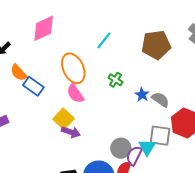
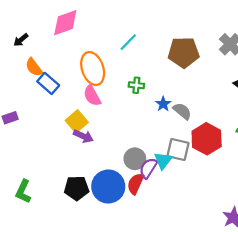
green cross: (115, 80) -> (136, 85), turned -32

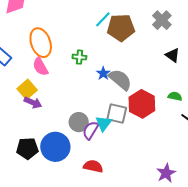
cyan line: (128, 42) -> (103, 19), moved
gray semicircle: (182, 111) -> (120, 80), size x1.4
red semicircle: (135, 184) -> (93, 166), moved, turned 78

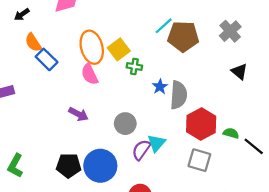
gray semicircle: (120, 80) -> (179, 95), turned 50
yellow square: (27, 89) -> (119, 49), moved
green semicircle: (175, 96) -> (231, 133), moved
gray square: (117, 114) -> (199, 160), moved
gray circle: (79, 122) -> (125, 124), moved

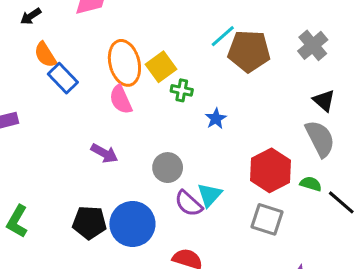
gray semicircle: (179, 95) -> (320, 139), moved, turned -32
purple semicircle: (141, 150) -> (189, 204), turned -85

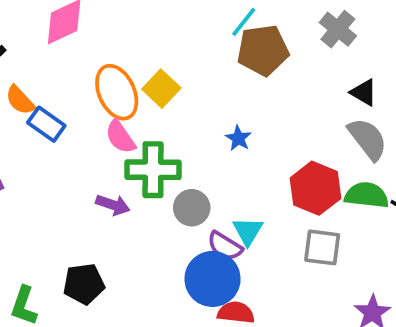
cyan line: (223, 36) -> (244, 22), moved
green cross: (182, 90) -> (153, 170), moved, size x2.0
green semicircle: (311, 184) -> (367, 195), size x1.6
black pentagon: (89, 223) -> (84, 284), moved
blue circle: (132, 224) -> (213, 279), moved

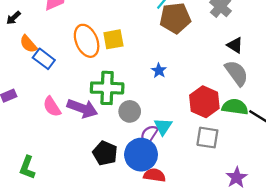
yellow square: (161, 89) -> (113, 39), turned 35
pink semicircle: (120, 137) -> (52, 107), moved
purple arrow: (113, 205) -> (82, 108), size x1.5
purple semicircle: (225, 246) -> (149, 135), turned 90
black pentagon: (84, 284) -> (105, 153), moved, turned 30

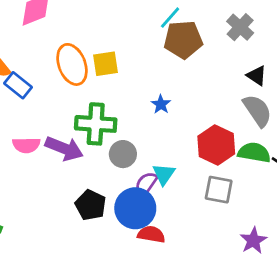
pink semicircle: (52, 107) -> (26, 145), turned -60

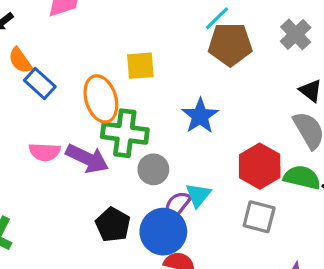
orange ellipse: (72, 64) -> (101, 99), moved
blue star: (161, 104) -> (200, 116), size x1.6

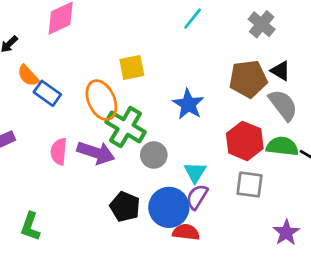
brown pentagon: (230, 44) -> (248, 79), moved
green cross: (125, 133) -> (126, 127), turned 30
pink semicircle: (45, 152) -> (59, 151), turned 100
purple semicircle: (177, 205) -> (197, 197), moved

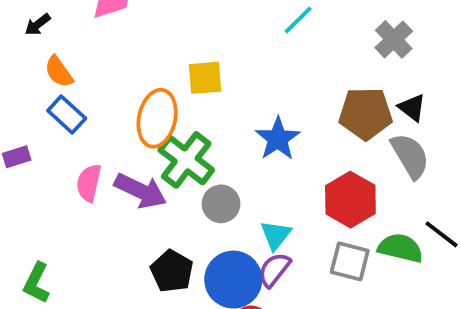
blue rectangle: (47, 93) -> (67, 114), moved
orange ellipse: (101, 100) -> (157, 118), turned 30
green semicircle: (282, 146) -> (400, 248), moved

